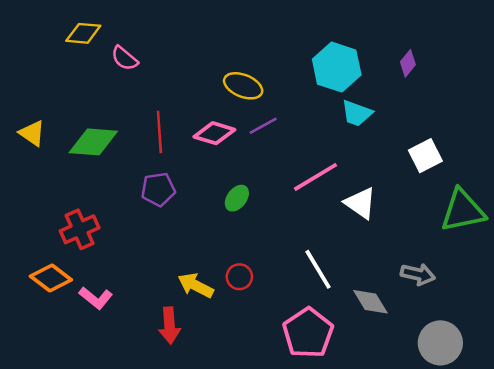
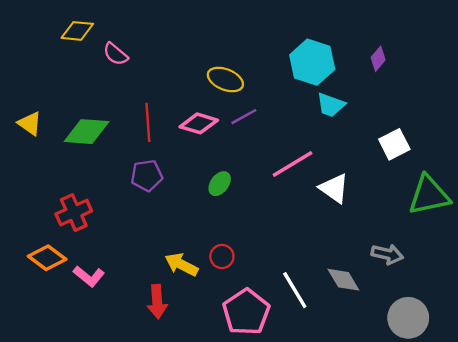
white line: (318, 269) -> (295, 290), moved
pink pentagon: (308, 333) -> (246, 312), moved

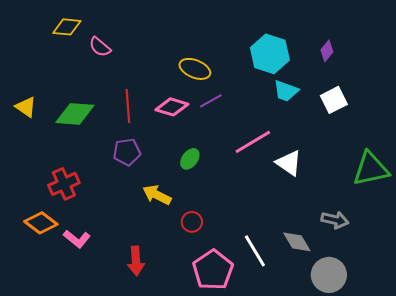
white square: (394, 144) -> (334, 100), moved
yellow arrow: (181, 265) -> (157, 195), moved
gray circle: (408, 318) -> (329, 275), moved

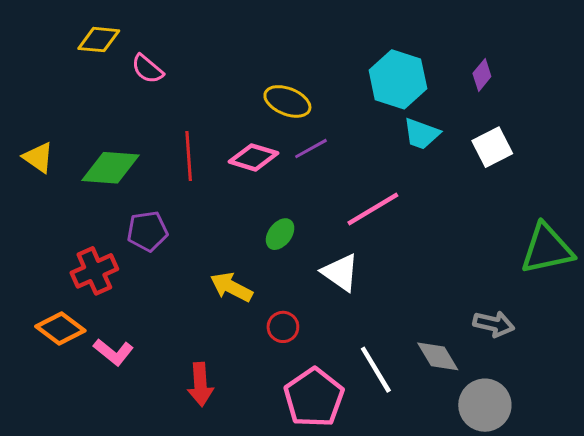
purple pentagon: (127, 152) -> (147, 231), moved
white triangle: (289, 163) -> (340, 272), moved

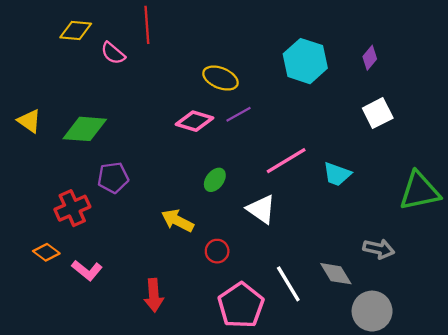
cyan trapezoid: (422, 134) -> (337, 174), moved
red line: (189, 156) -> (147, 25), moved
orange diamond: (60, 328) -> (46, 252), size x0.7

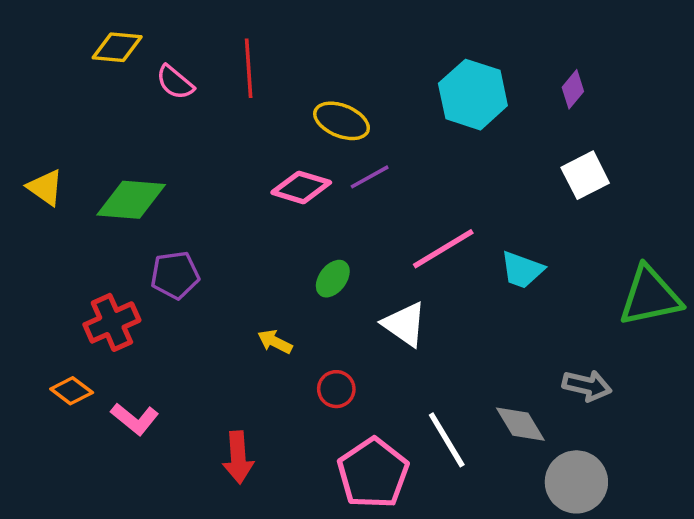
red line: (147, 25) -> (249, 68), moved
yellow arrow: (177, 221) -> (275, 342), size x0.7

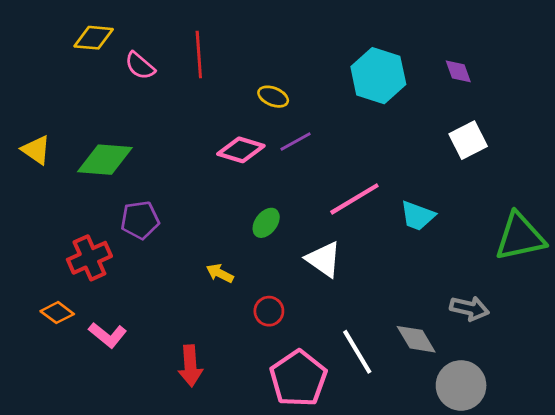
purple diamond: (573, 89) -> (458, 71), turned -60
yellow ellipse: (342, 121) -> (273, 97), size x0.7

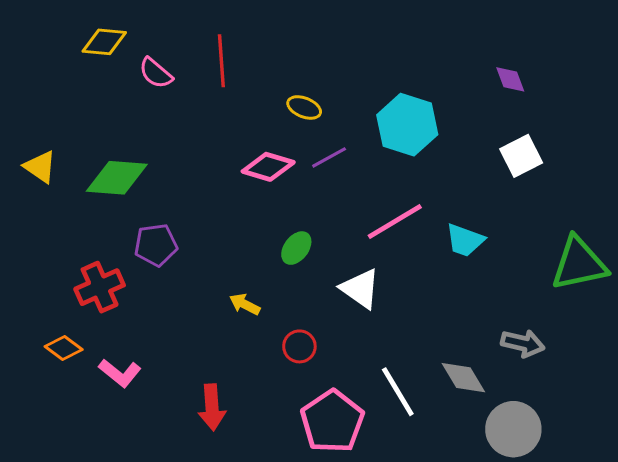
cyan hexagon: (378, 76) -> (407, 125), moved

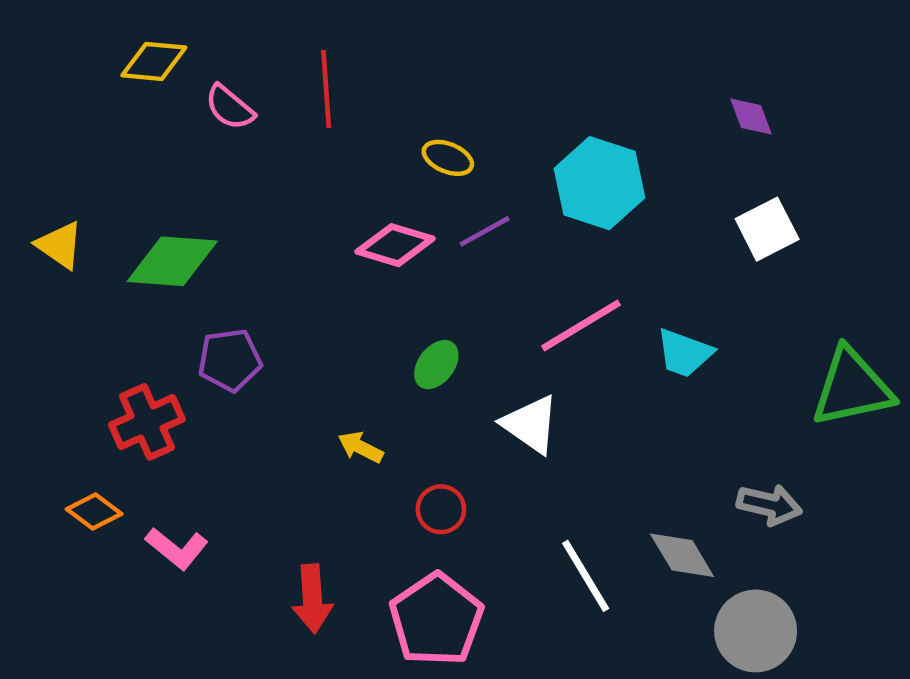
pink pentagon: (332, 421) -> (436, 619), moved

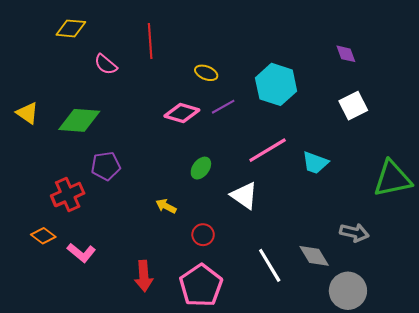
pink semicircle: (230, 107) -> (106, 64), moved

